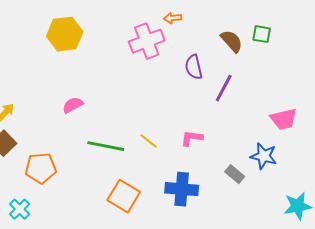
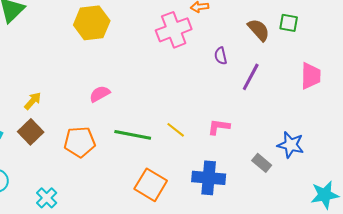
purple semicircle: (194, 67) -> (221, 56), size x0.7
pink trapezoid: (284, 119) -> (311, 76), moved, turned -76
orange pentagon: (41, 168) -> (80, 142), moved

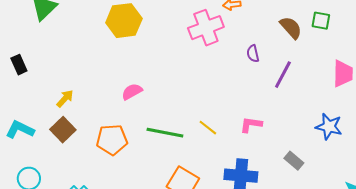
blue star: (291, 145) -> (329, 127), moved

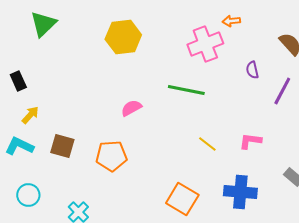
yellow arrow: (65, 99) -> (30, 115), moved
brown square: (63, 130) -> (62, 146), turned -30
green line: (165, 133) -> (186, 90), moved

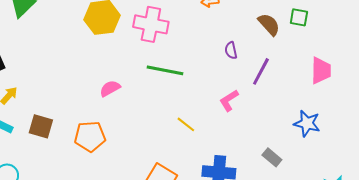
pink cross: (205, 44) -> (151, 24), moved, turned 32
pink L-shape: (250, 141) -> (229, 100), moved, turned -40

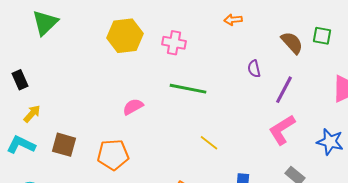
pink cross: (151, 24) -> (174, 43), size x0.7
pink L-shape: (229, 100) -> (282, 130), moved, size x1.4

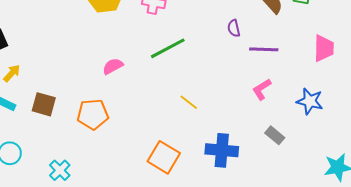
green line: (188, 89) -> (168, 48), turned -39
purple line: (284, 90) -> (264, 49), turned 64
pink L-shape: (282, 130) -> (262, 89), size x0.7

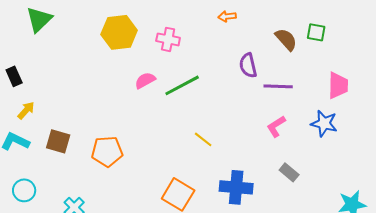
purple semicircle: (234, 28) -> (248, 65), size x1.4
pink semicircle: (113, 66) -> (145, 80), moved
blue star: (310, 101) -> (324, 123), moved

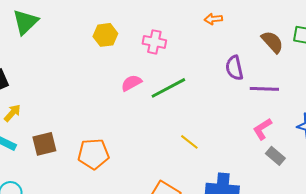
yellow hexagon: (119, 32) -> (105, 35), size x0.7
brown square: (58, 141) -> (44, 144), turned -30
gray rectangle: (289, 172) -> (275, 156), moved

